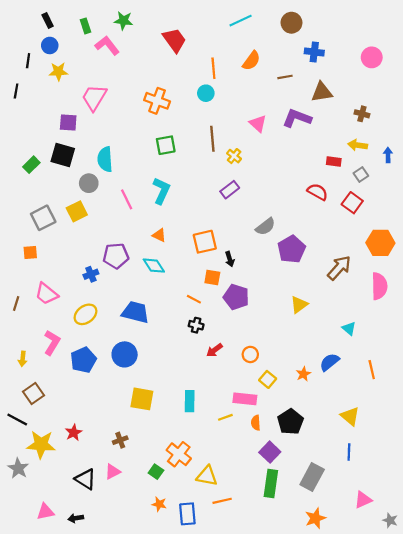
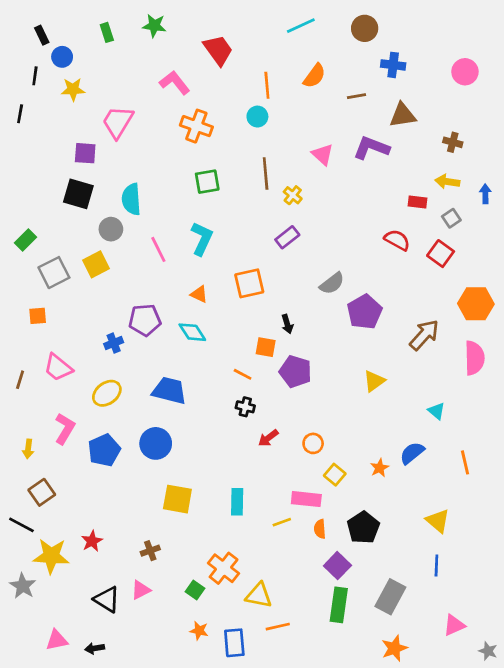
black rectangle: (48, 21) -> (42, 35), moved
pink L-shape: (107, 45) -> (175, 83), moved
green rectangle: (31, 165) -> (25, 240), moved
orange square: (205, 242) -> (249, 283), moved

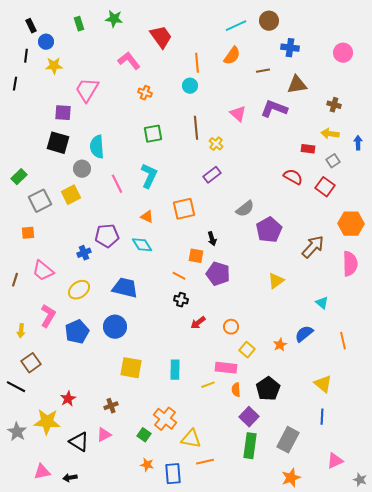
cyan line: (301, 26) -> (236, 26), moved
orange cross: (196, 126) -> (145, 93), size x0.6
yellow star: (51, 556) -> (47, 422), moved

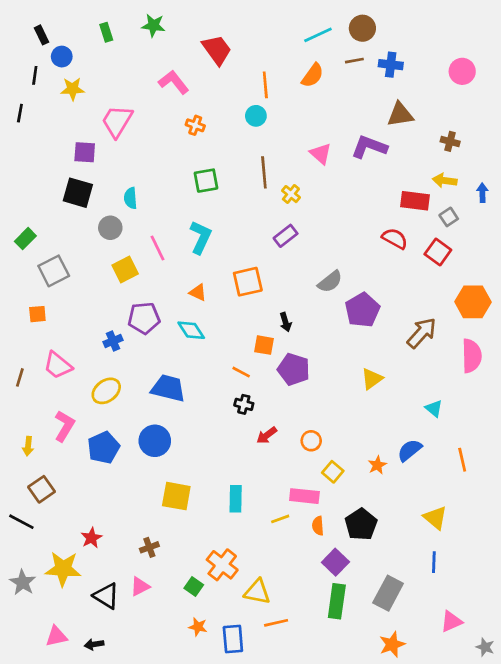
brown line: (263, 71) -> (354, 61), moved
cyan semicircle: (97, 147) -> (131, 198), size x0.7
red rectangle: (308, 149) -> (415, 201), size x1.5
yellow square: (71, 195) -> (125, 270), moved

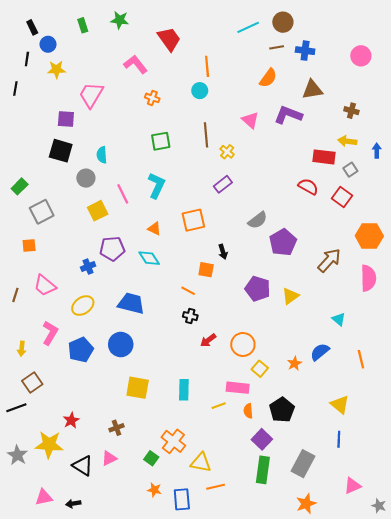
orange semicircle: (313, 75) -> (268, 78), moved
purple pentagon: (294, 369) -> (258, 289), moved
orange circle: (311, 441) -> (243, 344), size x1.5
black line: (21, 522) -> (16, 408), turned -48

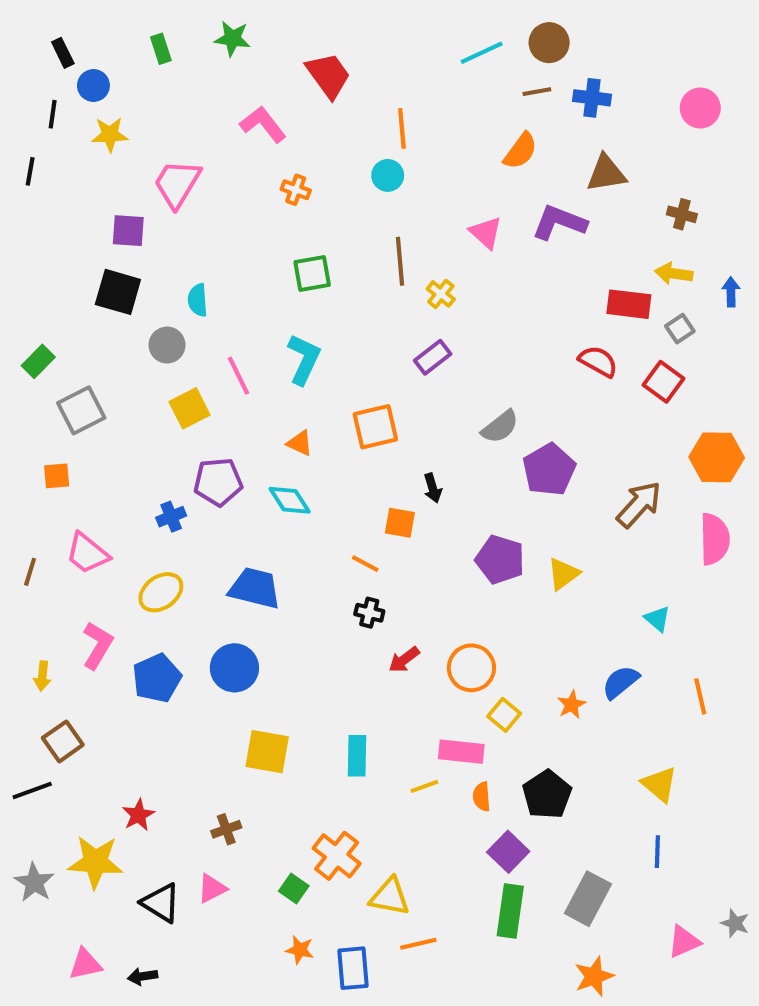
gray star: (379, 506) -> (735, 923), moved

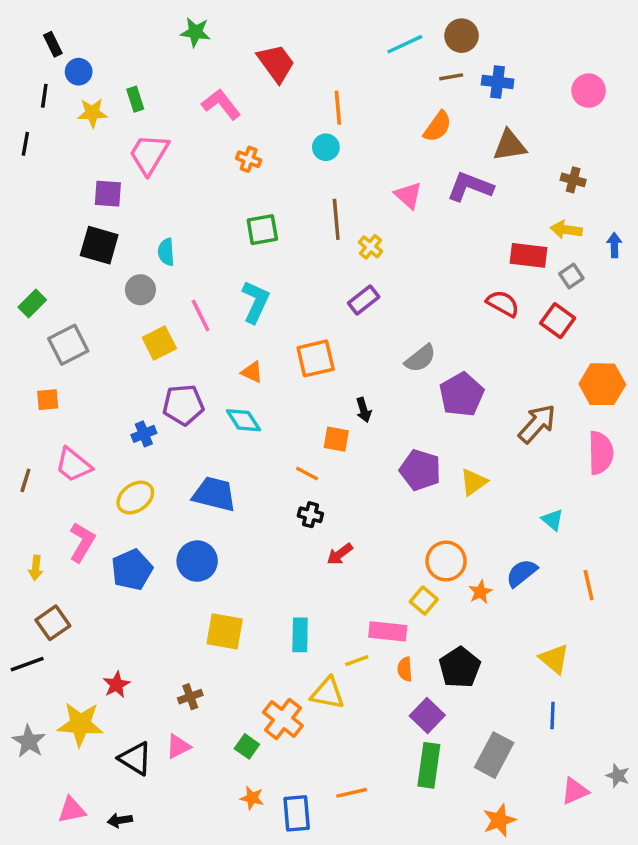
green rectangle: (161, 49) -> (135, 99), moved
orange circle: (471, 668) -> (446, 561), moved
yellow triangle: (390, 897) -> (328, 693), moved

